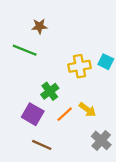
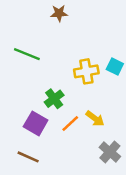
brown star: (40, 26) -> (59, 13), moved
brown line: (42, 145) -> (28, 157), moved

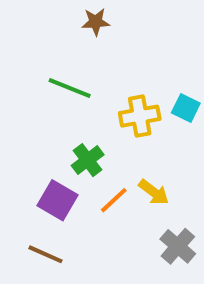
green line: (27, 54) -> (70, 88), moved

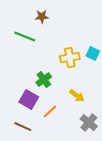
brown star: (96, 22) -> (42, 17), moved
green line: (70, 88) -> (25, 37), moved
orange line: (114, 200) -> (50, 112), moved

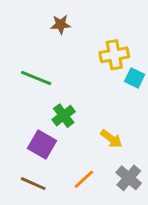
green line: (25, 37) -> (36, 78), moved
yellow cross: (70, 58) -> (114, 55), moved
orange line: (50, 112) -> (84, 179), moved

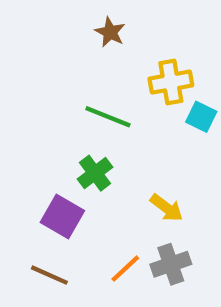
brown star: (61, 24) -> (110, 32), moved, turned 30
green line: (36, 78) -> (108, 117), moved
gray cross: (129, 178) -> (171, 264), moved, turned 30

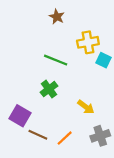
purple square: (62, 216) -> (20, 116), moved
gray cross: (171, 264) -> (100, 136), moved
brown line: (49, 275) -> (38, 135), moved

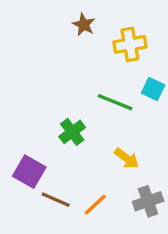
yellow cross: (88, 42) -> (130, 44), moved
green line: (56, 60) -> (115, 102), moved

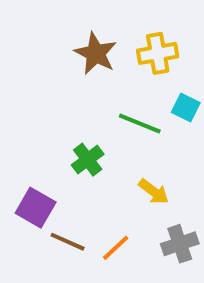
brown star: (84, 25) -> (96, 53), moved, size x1.5

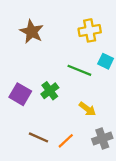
brown star: (96, 53) -> (32, 32), moved
purple square: (36, 208) -> (20, 94), moved

